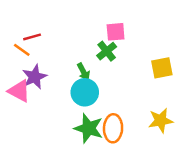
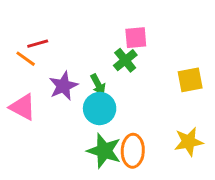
purple star: (35, 77) -> (63, 86), moved

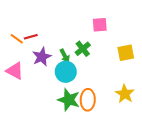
pink square: (136, 38) -> (100, 25), moved
red line: (38, 44) -> (31, 37), moved
green cross: (125, 60) -> (83, 49), moved
yellow star: (189, 142) -> (125, 94), turned -30

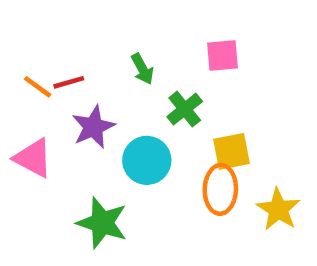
yellow square: (126, 53) -> (232, 151), moved
green arrow: (65, 56) -> (142, 69), moved
green star: (69, 100) -> (102, 223), moved
orange ellipse: (88, 100) -> (220, 189), moved

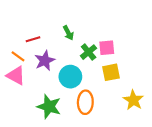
pink square: (223, 56) -> (107, 48), moved
orange line: (38, 87) -> (18, 56), moved
orange ellipse: (220, 189) -> (85, 102), moved

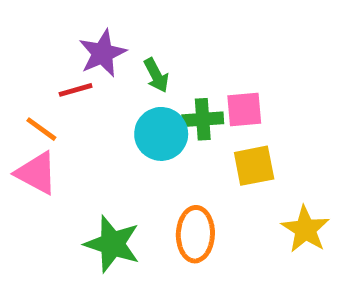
green cross: (89, 52) -> (203, 119), turned 35
purple star: (45, 61) -> (102, 53), moved
cyan circle: (70, 77) -> (161, 134), moved

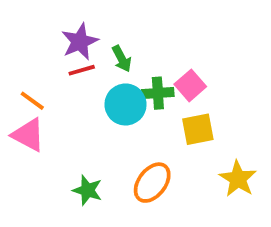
red line: (76, 90) -> (82, 70), moved
pink square: (244, 109) -> (190, 85), turned -36
orange ellipse: (195, 234) -> (152, 183), turned 36
green star: (112, 244) -> (87, 190), size x0.7

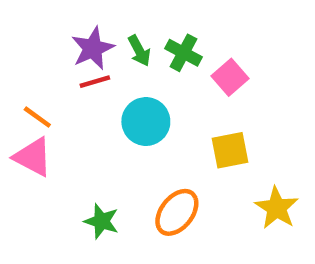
green arrow: (122, 59) -> (139, 51), moved
pink square: (190, 85) -> (230, 77), moved
green cross: (158, 93) -> (184, 53), moved, turned 32

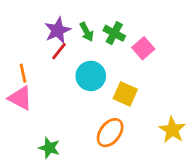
red line: (95, 82) -> (59, 51), turned -36
orange line: (37, 117) -> (23, 73), turned 42
yellow square: (230, 150) -> (125, 94), moved, turned 35
green star: (102, 221) -> (49, 148), moved

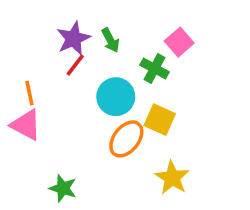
green cross: (114, 33) -> (155, 68), moved
pink square: (143, 48) -> (179, 42), moved
yellow star: (172, 130) -> (172, 178), moved
orange ellipse: (110, 133) -> (126, 139), moved

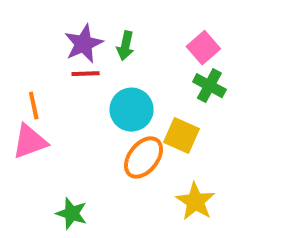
green arrow: (110, 40) -> (126, 46), turned 40
red line: (75, 65) -> (86, 74), turned 50
green cross: (155, 68) -> (209, 86), moved
pink triangle: (26, 125) -> (30, 142), turned -48

